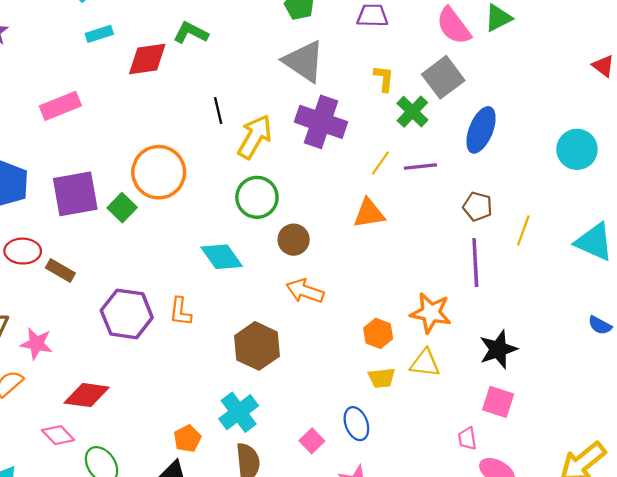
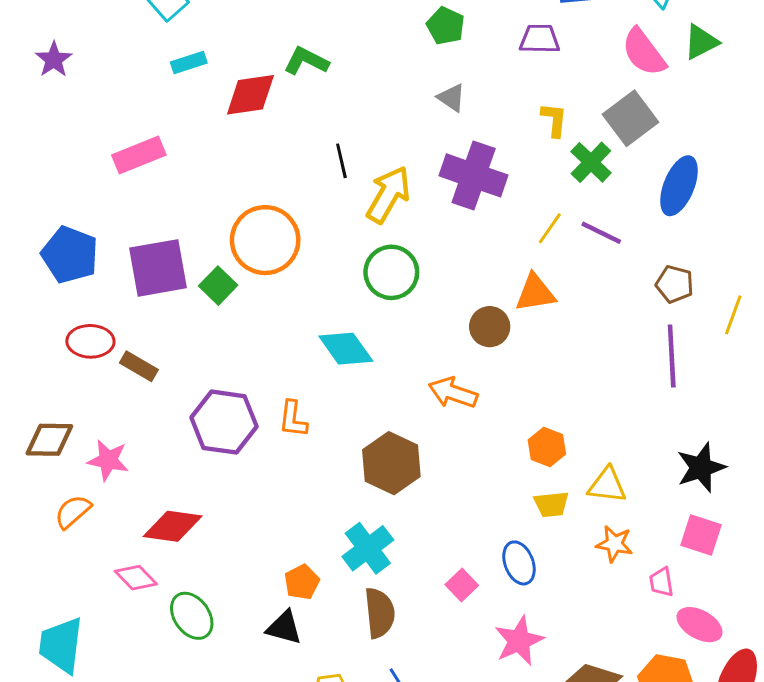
gray triangle: (304, 61) -> (451, 98), size x0.5
purple line: (420, 166) -> (601, 233), turned 32
brown circle: (294, 240) -> (490, 327), moved
orange star: (431, 313) -> (614, 544), moved, size x0.7

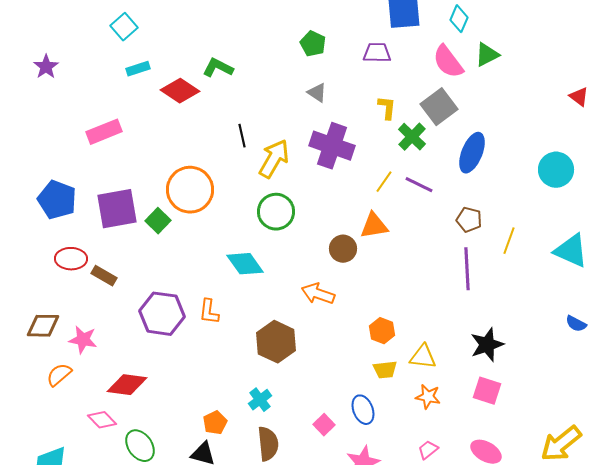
red diamond: (250, 95) -> (180, 91), turned 42
cyan cross: (368, 548) -> (260, 400), size x0.7
pink trapezoid: (661, 582) -> (428, 450), moved, turned 60

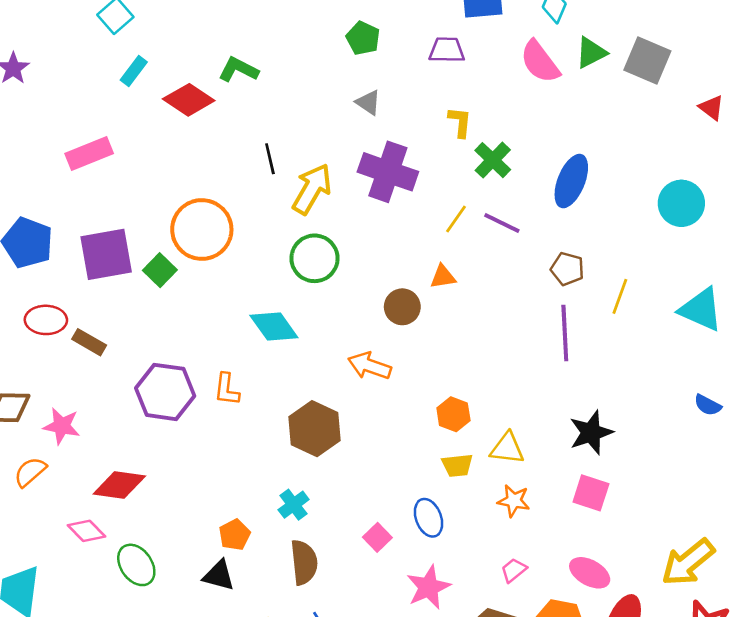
cyan rectangle: (138, 69) -> (134, 71), turned -35
gray square: (439, 107) -> (647, 60), moved, turned -30
orange triangle: (374, 226) -> (443, 277), size x0.7

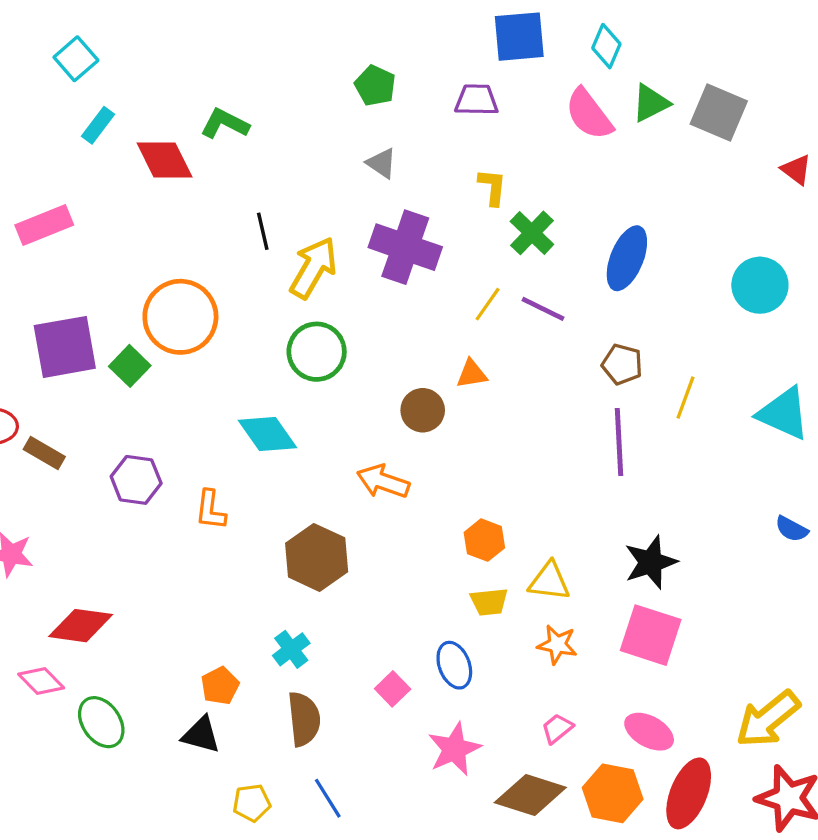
red diamond: (189, 100) -> (165, 160), turned 30
purple hexagon: (165, 392) -> (136, 480), moved, size x0.7
pink square: (591, 493) -> (651, 635), size x1.4

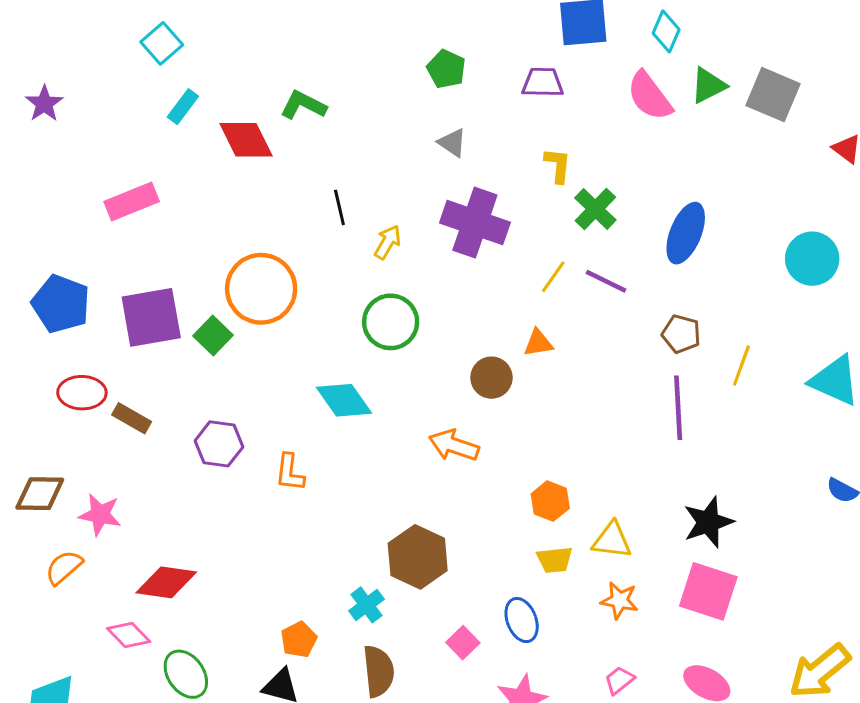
yellow arrow: (313, 268) -> (388, 242), size x0.6
brown hexagon: (317, 557) -> (418, 557), moved

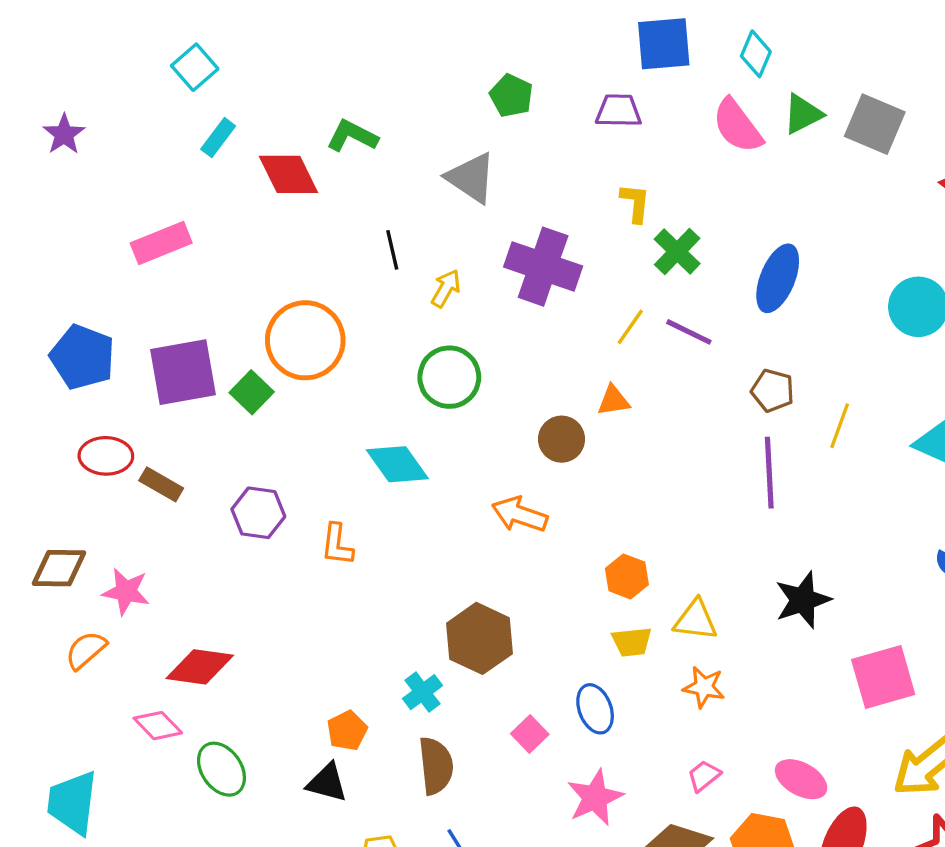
gray triangle: (452, 143) -> (471, 178), moved, size x1.6
pink square: (708, 591) -> (883, 677), moved, turned -34

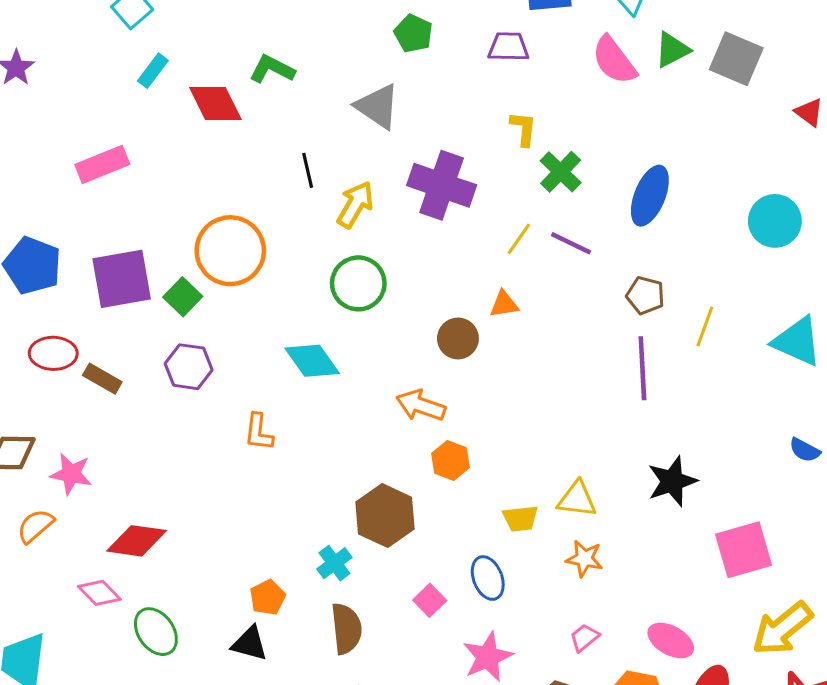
yellow arrow: (446, 288) -> (355, 205), size x1.4
purple hexagon: (258, 513) -> (189, 367), moved
orange hexagon: (627, 576) -> (451, 460), moved

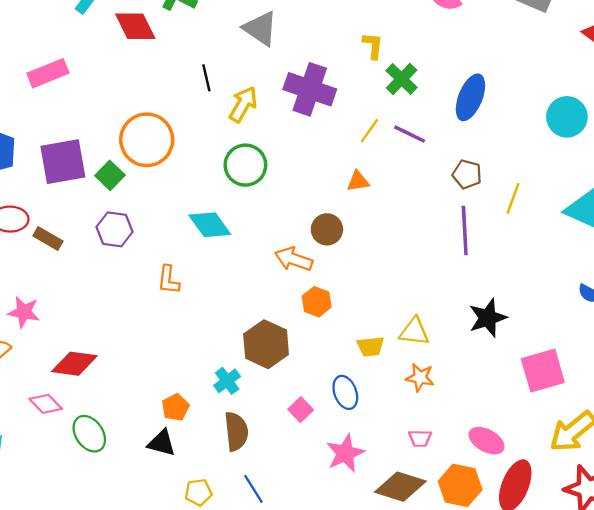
brown circle: (458, 338) -> (327, 229), moved
pink trapezoid: (584, 638) -> (420, 438), turned -140

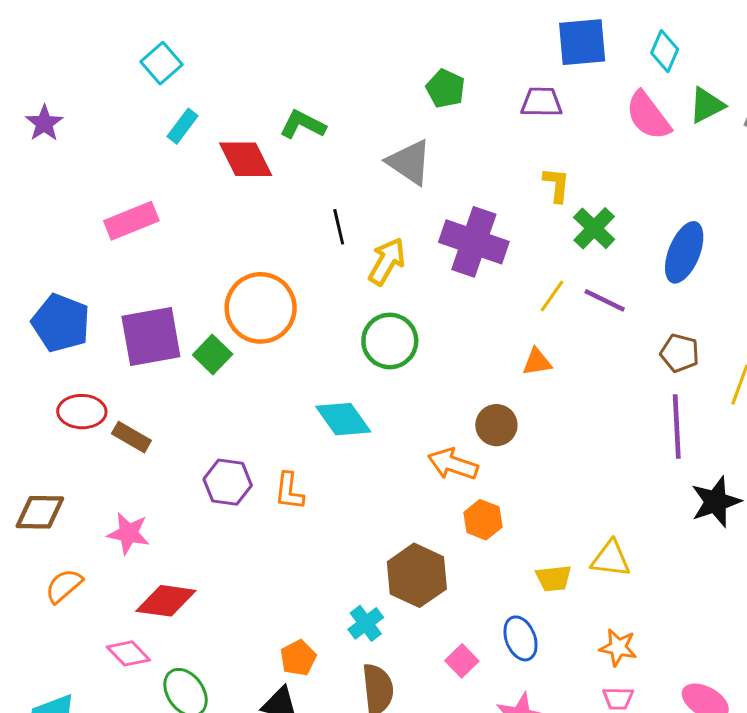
purple hexagon: (115, 229) -> (228, 482), moved
pink star: (24, 312) -> (128, 533), moved
black star: (488, 318) -> (716, 502), moved
orange star: (420, 377) -> (618, 647), moved

